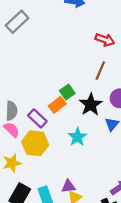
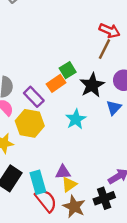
red arrow: (105, 40) -> (110, 31), moved

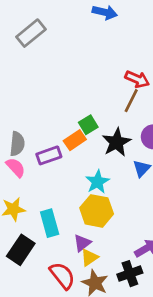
purple rectangle: (34, 97) -> (49, 155), turned -66
yellow hexagon: (30, 123) -> (97, 211), moved
purple triangle: (63, 172) -> (82, 243), turned -35
cyan rectangle: (38, 182) -> (50, 223), moved

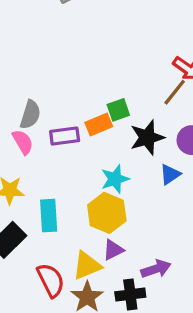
purple triangle: (82, 243) -> (113, 250), moved
yellow triangle: (89, 257) -> (87, 266), size x1.4

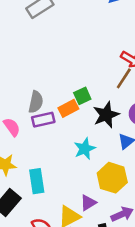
gray semicircle: (30, 115) -> (36, 102), moved
yellow hexagon: (107, 213) -> (112, 178), moved

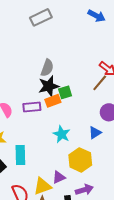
gray semicircle: (36, 102) -> (47, 68), moved
black star: (106, 115) -> (49, 86), moved
cyan star: (85, 149) -> (62, 134), turned -30

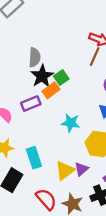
yellow triangle: (42, 186) -> (65, 171), moved

